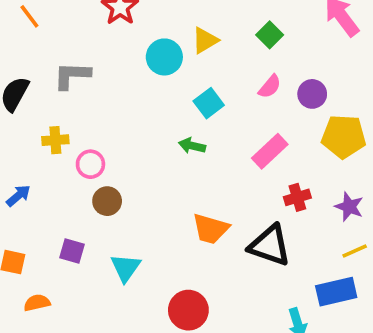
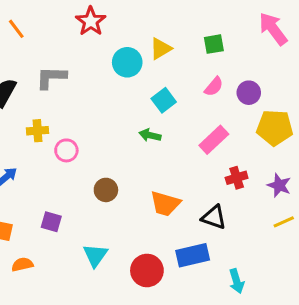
green square: (270, 35) -> (214, 44), turned 35
brown circle: (107, 201) -> (106, 190), moved
black triangle: (270, 245) -> (214, 217), size x0.7
cyan triangle: (126, 268) -> (95, 255), moved
blue rectangle: (336, 292) -> (193, 255), moved

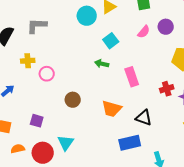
purple circle: (249, 93) -> (166, 27), moved
pink rectangle: (214, 140) -> (132, 77), moved, turned -66
red cross: (237, 178) -> (167, 89), moved
red circle: (147, 270) -> (43, 153), moved

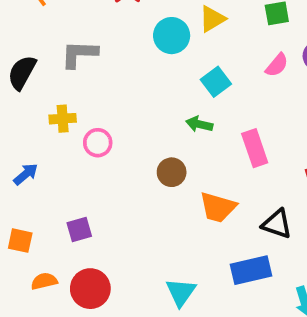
brown circle: (73, 100) -> (172, 172), moved
purple square: (37, 121) -> (79, 229), turned -32
cyan triangle: (66, 143) -> (181, 292), moved

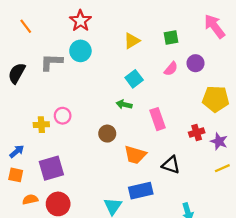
cyan circle: (172, 36) -> (80, 51), moved
yellow cross: (63, 119) -> (41, 125), moved
blue arrow: (26, 174) -> (17, 151), moved
purple square: (79, 229) -> (51, 168), size x1.6
blue rectangle: (251, 270) -> (141, 191), moved

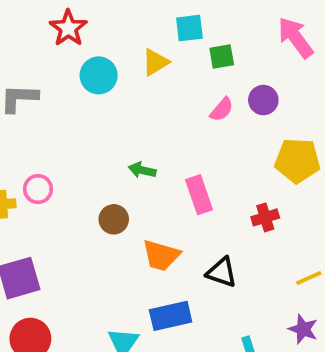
cyan circle: (80, 51) -> (99, 75), moved
cyan square: (134, 79) -> (189, 28), moved, turned 30
purple star: (219, 141) -> (303, 329), moved

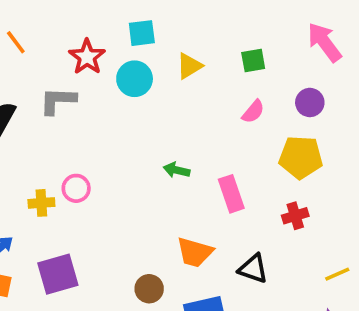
red star: (68, 28) -> (87, 57), moved
cyan square: (189, 28) -> (142, 33), moved
purple circle: (263, 100) -> (310, 102), moved
yellow pentagon: (297, 161) -> (301, 157), moved
brown circle: (114, 219) -> (149, 289), moved

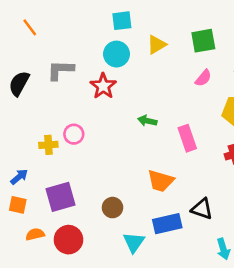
red star: (87, 57) -> (103, 86), moved
green square: (253, 60) -> (203, 41), size x1.4
black triangle: (253, 269) -> (202, 209), moved
brown circle: (149, 289) -> (113, 208), moved

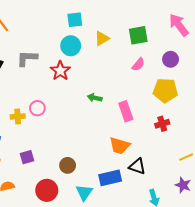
orange trapezoid: (161, 181) -> (120, 146), moved
purple square: (60, 197) -> (27, 157), size x0.6
red circle: (68, 240) -> (47, 190), moved

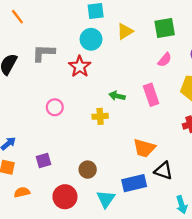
pink rectangle: (126, 111) -> (151, 95), moved
yellow cross: (18, 116) -> (100, 116), moved

